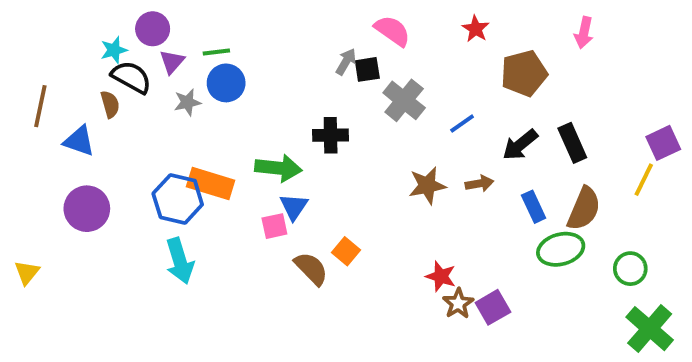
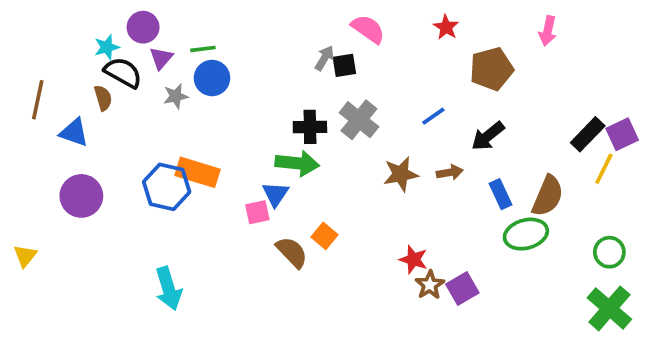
gray cross: (404, 100) -> (359, 120), moved
black rectangle: (572, 143) -> (588, 134), moved, turned 68
green arrow: (278, 168) -> (297, 163), moved
cyan arrow: (180, 261) -> (168, 288), moved
green circle: (630, 269) -> (609, 252), moved

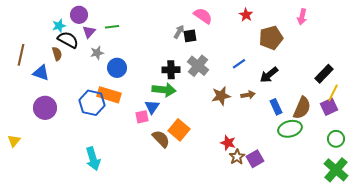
blue circle: (212, 78) -> (117, 68), moved
purple square: (622, 134) -> (329, 107), moved
orange square: (324, 236) -> (179, 130), size x1.5

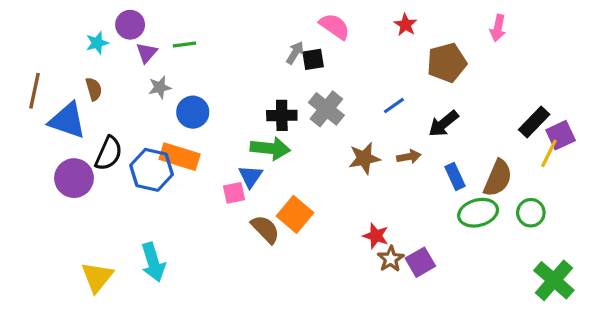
black semicircle: (68, 40) -> (109, 153), moved, turned 85
blue triangle: (41, 73) -> (67, 120), size x1.4
purple square: (329, 107) -> (561, 135), moved
green circle: (336, 139) -> (531, 213), moved
yellow triangle: (14, 141) -> (97, 277), moved, size x1.5

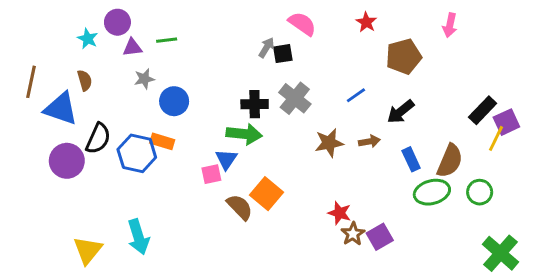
cyan star: (97, 43) -> (88, 39), turned -30
purple triangle: (147, 53) -> (132, 48), turned 42
orange rectangle: (180, 157) -> (162, 141), size x0.7

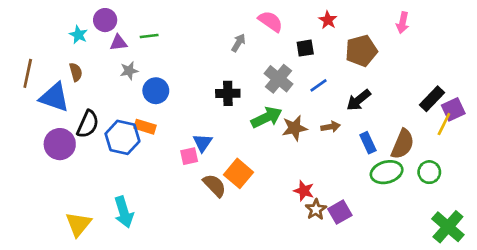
black square: (283, 54) -> (305, 48), moved
gray cross: (295, 98) -> (279, 79), moved
green arrow: (244, 134) -> (267, 117), moved, turned -32

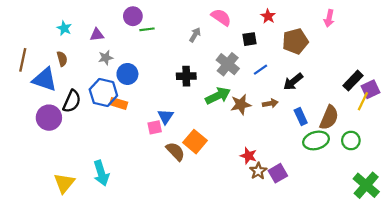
purple circle: (105, 20) -> (133, 16), moved
green line: (149, 36) -> (147, 29), moved
blue hexagon: (122, 137) -> (103, 93), moved

